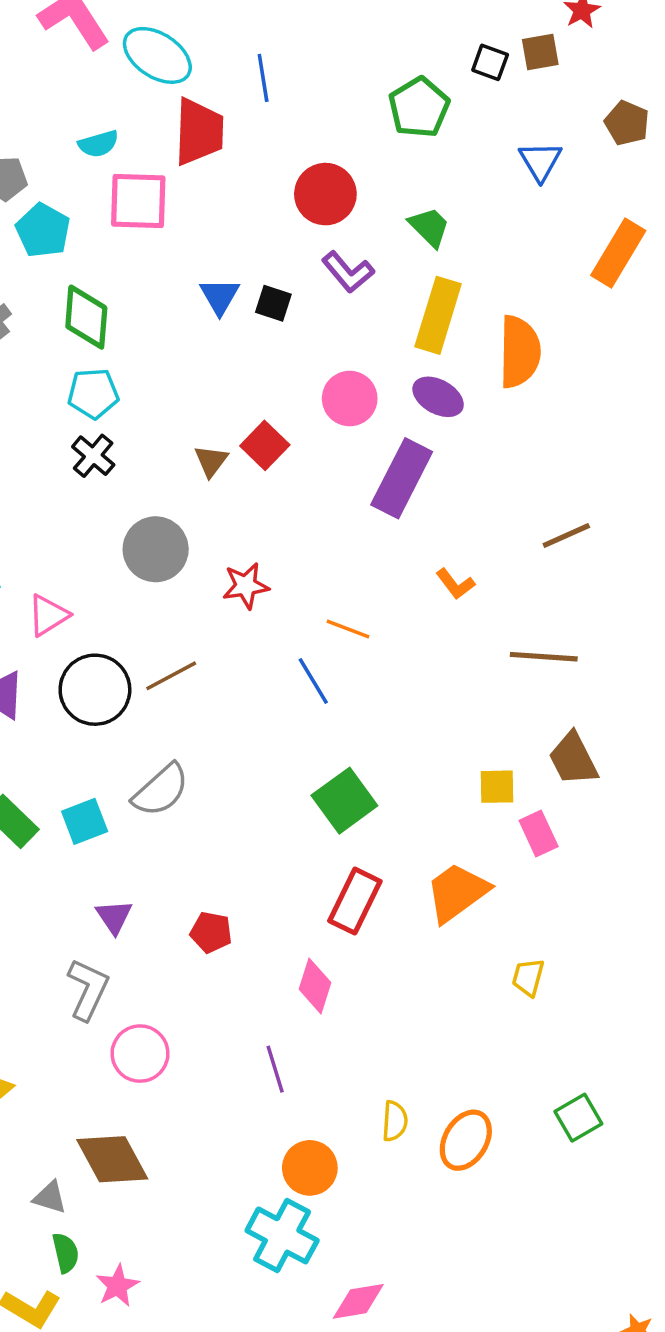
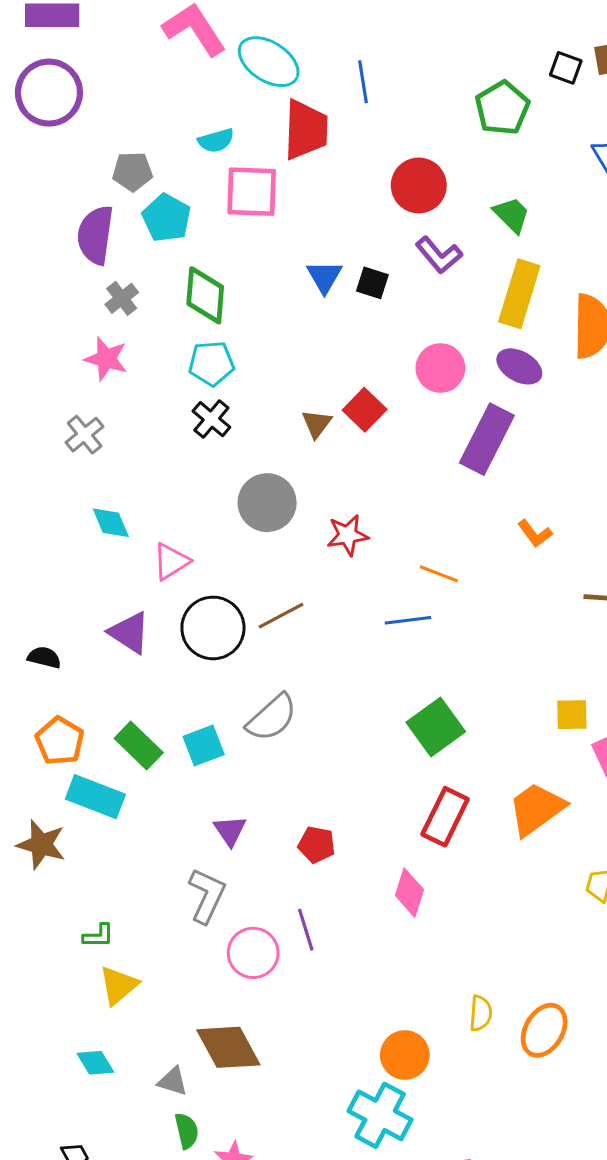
blue line: (313, 681) -> (408, 620), turned -66
purple line: (275, 1069) -> (306, 930), moved

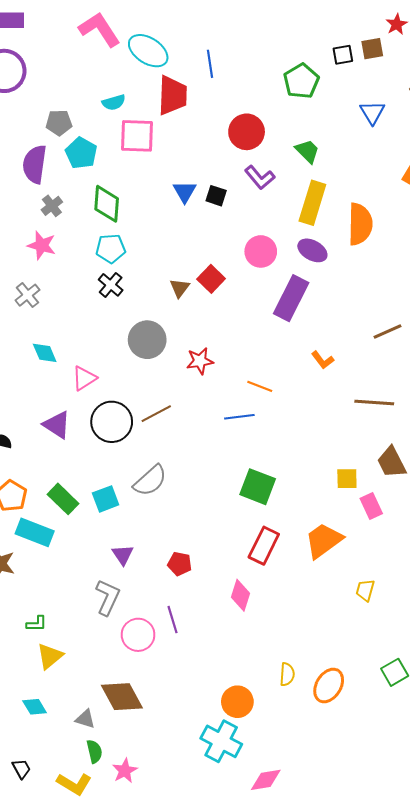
black square: (566, 68) -> (343, 55), turned -30
green square: (436, 727) -> (258, 487), turned -33

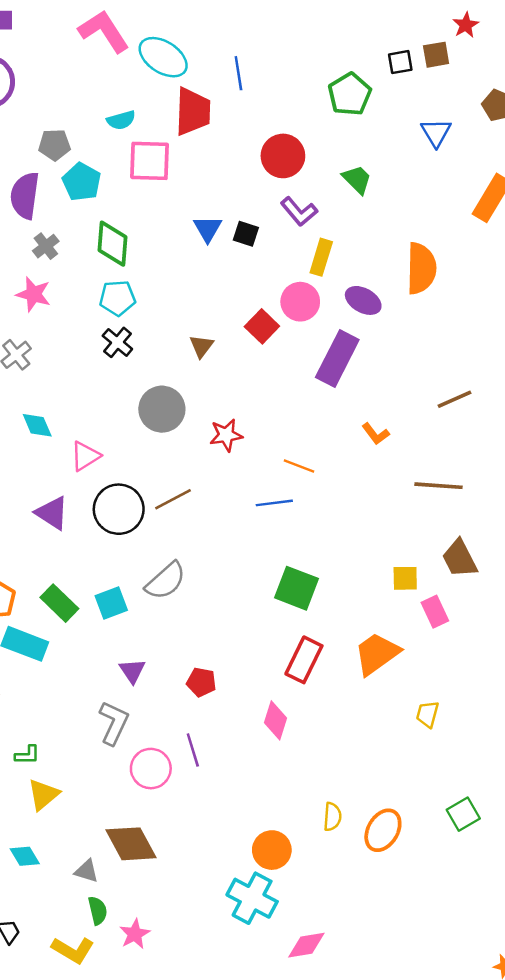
yellow rectangle: (312, 203) -> (321, 257), moved, size x0.7
red square: (211, 279) -> (262, 326), moved

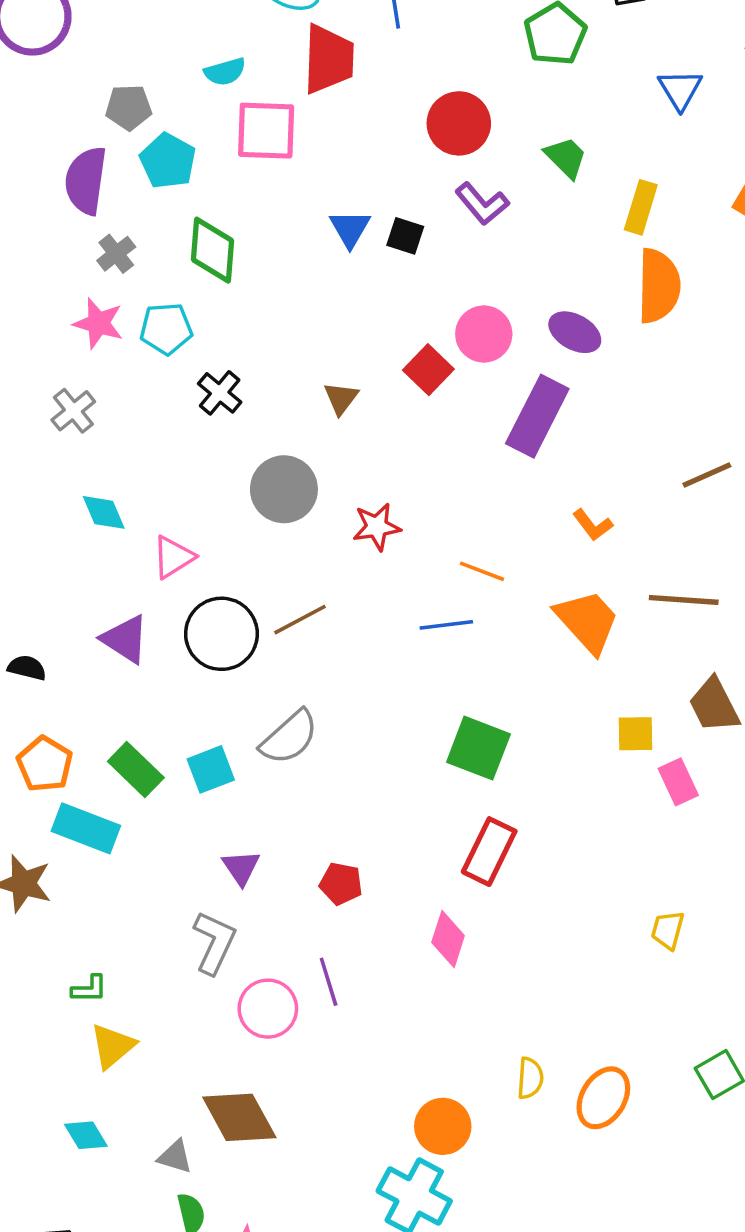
yellow rectangle: (321, 257) -> (641, 207), moved
cyan pentagon: (117, 298) -> (166, 329), moved
orange trapezoid: (377, 654) -> (587, 621), moved, turned 84

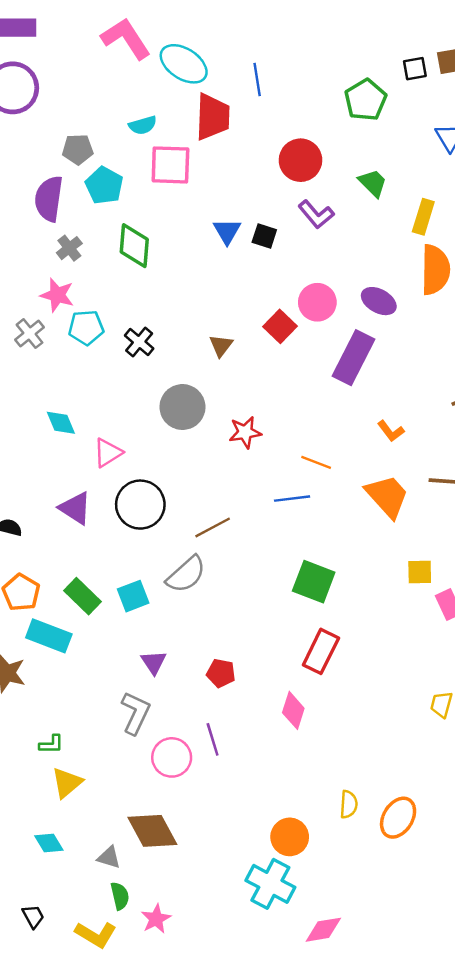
cyan pentagon: (166, 329) -> (86, 328), moved
gray cross: (73, 411) -> (30, 334), moved
brown line: (300, 620) -> (213, 527), moved

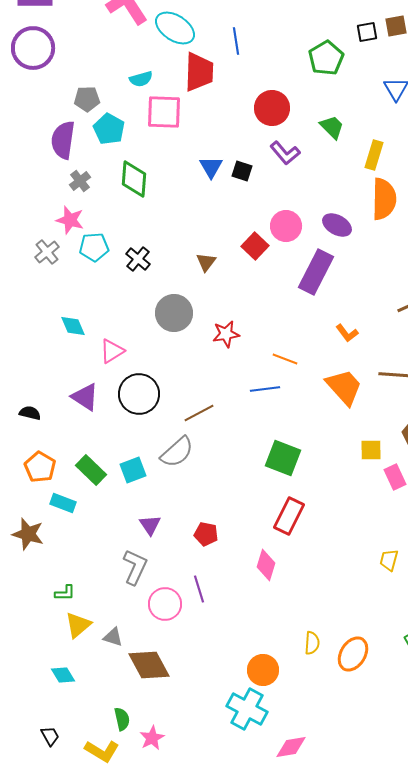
cyan rectangle: (49, 636) -> (63, 503), size x0.7
gray triangle: (109, 857) -> (113, 637), moved

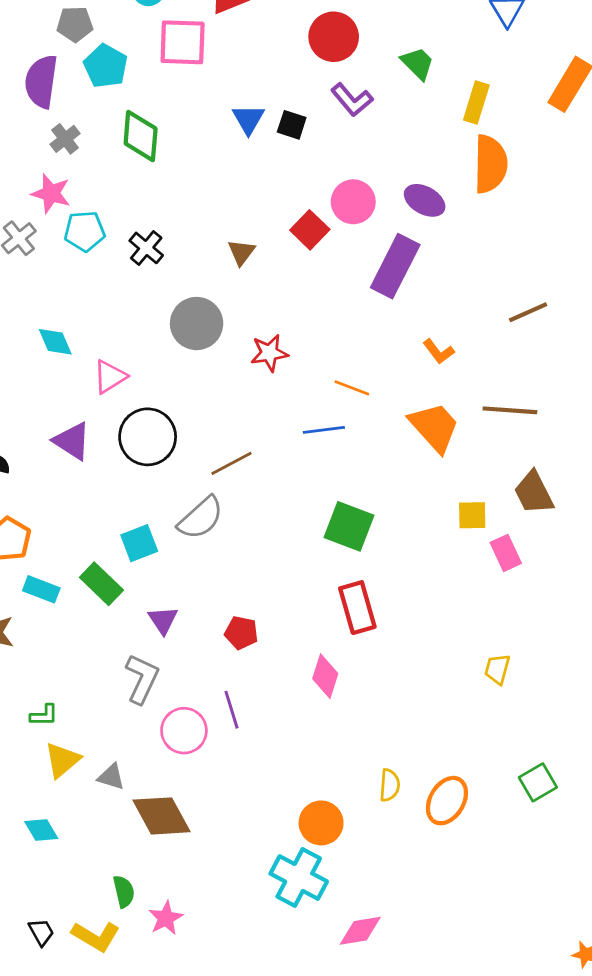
green rectangle: (91, 470) -> (101, 584), moved
red rectangle: (289, 516) -> (357, 608), turned -42
black trapezoid: (50, 736) -> (41, 932), moved

